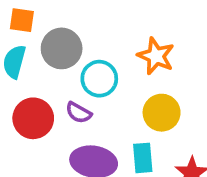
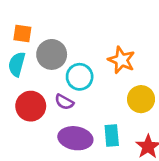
yellow circle: (162, 113) -> (141, 99), moved

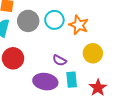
cyan circle: (80, 77) -> (54, 20), moved
purple semicircle: (64, 102) -> (59, 60), moved

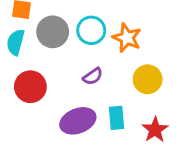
purple semicircle: (59, 60) -> (93, 76), moved, turned -64
purple ellipse: (45, 82) -> (78, 121), turned -30

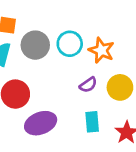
purple semicircle: (93, 76) -> (88, 85), moved
purple ellipse: (78, 121) -> (41, 123), moved

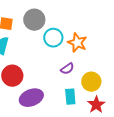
gray circle: (35, 45) -> (34, 20), moved
yellow circle: (120, 87) -> (91, 82), moved

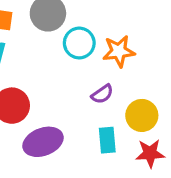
orange star: (77, 43) -> (119, 51), turned -30
red star: (96, 105) -> (150, 153), turned 30

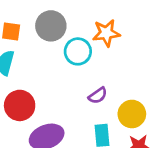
orange star: (119, 51) -> (106, 33), moved

